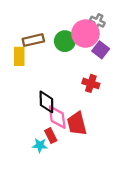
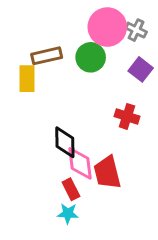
pink circle: (85, 34) -> (107, 27), moved
cyan star: (40, 145) -> (68, 213), moved

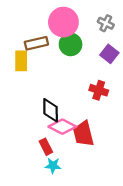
pink circle: (107, 27) -> (63, 22), moved
pink diamond: (80, 163) -> (62, 127), turned -56
red rectangle: (71, 189) -> (46, 147), moved

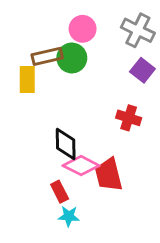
pink circle: (63, 22) -> (83, 29), size x0.7
gray cross: (106, 23) -> (138, 30), size x1.5
green circle: (71, 44) -> (72, 58), moved

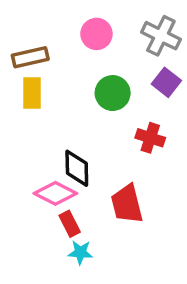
brown rectangle: (47, 56) -> (30, 57), moved
green circle: (72, 58) -> (113, 93), moved
pink diamond: (81, 166) -> (55, 193), moved

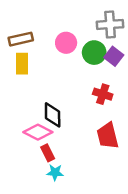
pink circle: (96, 34) -> (66, 43), moved
gray cross: (161, 36) -> (110, 24), turned -30
green circle: (113, 93) -> (94, 53), moved
red trapezoid: (127, 204) -> (108, 136), moved

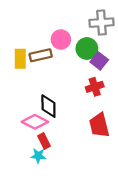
brown rectangle: (21, 39) -> (41, 55), moved
purple square: (114, 56) -> (99, 61), moved
red cross: (103, 94) -> (95, 87), turned -36
cyan star: (55, 172) -> (38, 156), moved

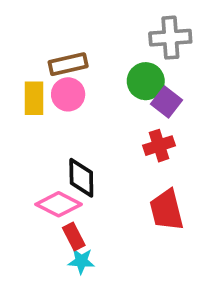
pink circle: (61, 39) -> (68, 94), moved
brown rectangle: (41, 55) -> (68, 64), moved
cyan star: (38, 156) -> (81, 261), moved

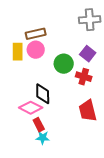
green circle: (146, 81) -> (64, 64), moved
red cross: (159, 146) -> (84, 77), turned 35

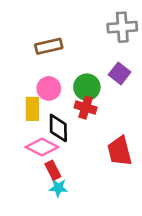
pink circle: (36, 50) -> (49, 88), moved
yellow rectangle: (18, 52) -> (32, 109), moved
red cross: (84, 77) -> (86, 108), moved

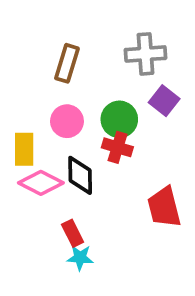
gray cross: (122, 27) -> (145, 54), moved
brown rectangle: (49, 46) -> (67, 63), turned -60
yellow rectangle: (32, 109) -> (24, 149), moved
pink diamond: (42, 147) -> (41, 183), moved

